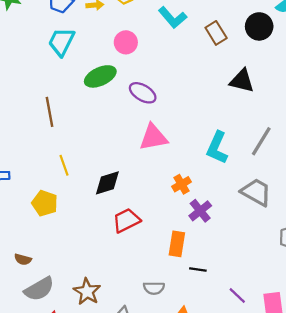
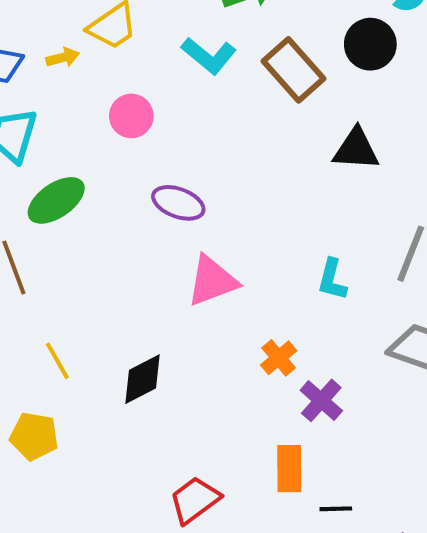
brown rectangle: (216, 33) -> (294, 70), size x1.4
green ellipse: (100, 76) -> (56, 200), moved
cyan L-shape: (217, 148) -> (332, 280), size x0.7
red trapezoid: (126, 220) -> (195, 500), moved

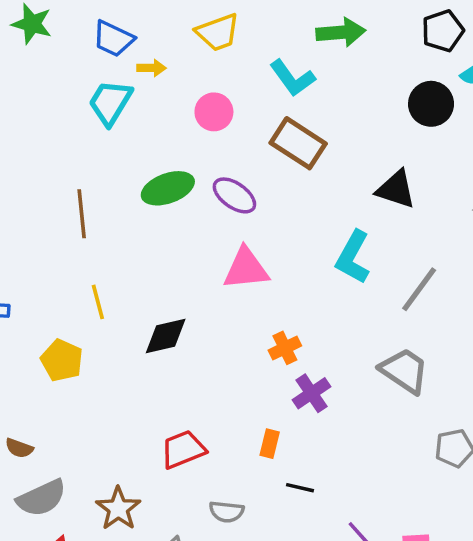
yellow arrow: (63, 58) -> (151, 68), moved
brown rectangle: (294, 70) -> (298, 143), moved, turned -30
green ellipse: (56, 200) -> (168, 188), moved
cyan L-shape: (332, 280) -> (353, 257), moved, size x1.4
orange rectangle: (289, 469) -> (270, 444), size x0.7

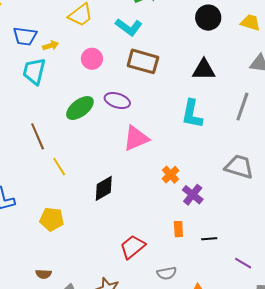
gray line: (419, 289) -> (242, 107), moved
yellow line: (98, 302) -> (59, 167), moved
black line: (300, 488) -> (209, 239), moved

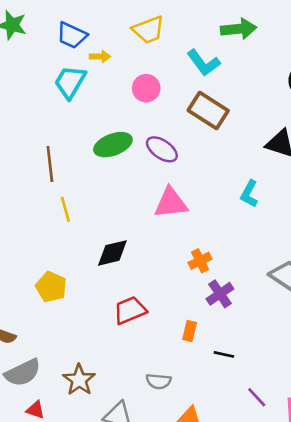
cyan L-shape: (192, 114) -> (249, 194), size x0.7
yellow pentagon: (52, 219) -> (51, 287), moved
red trapezoid: (133, 247) -> (130, 310), moved

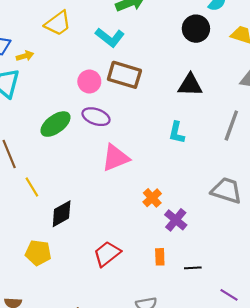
pink circle: (146, 88) -> (89, 82), moved
black diamond: (112, 253) -> (62, 214), moved

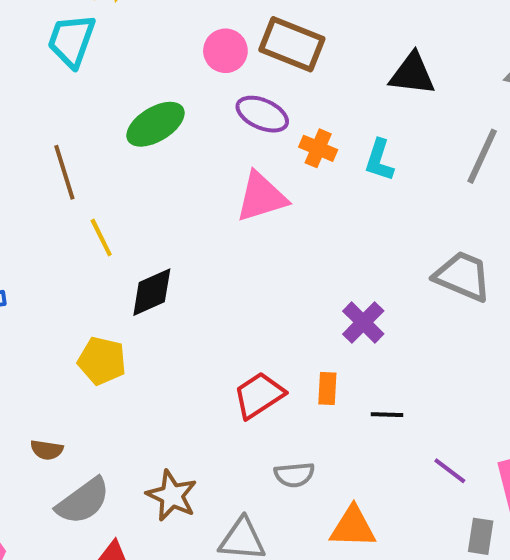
purple ellipse: (96, 117) -> (262, 114), moved
orange cross: (152, 198) -> (318, 148), moved, turned -30
red trapezoid: (107, 254) -> (259, 395), moved

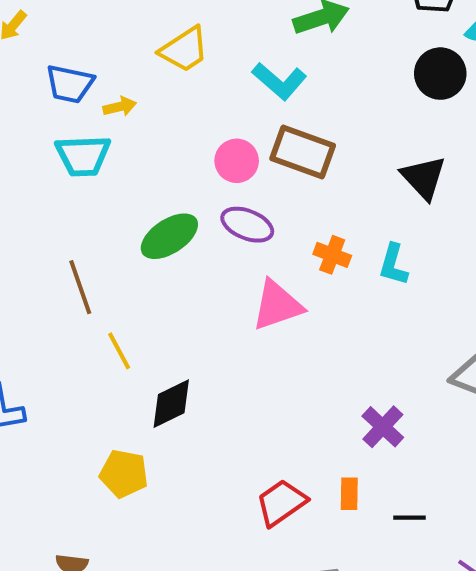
cyan trapezoid: (71, 41) -> (83, 156), turned -110
black triangle: (412, 74) -> (424, 178), turned 42
purple ellipse: (262, 114) -> (247, 225), moved

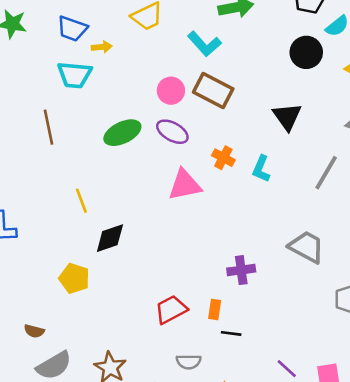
brown line: (80, 287) -> (49, 127), moved
purple cross: (383, 427) -> (241, 270), turned 32
black line: (410, 518) -> (231, 333), moved

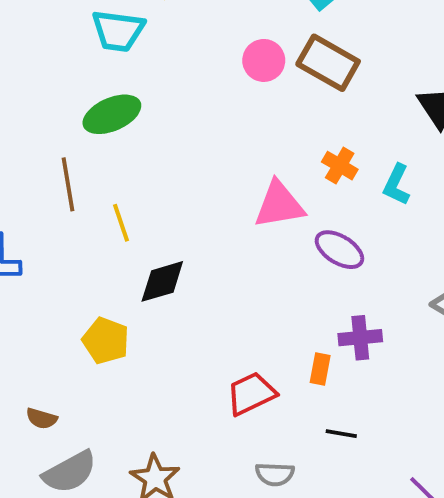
brown line: (49, 127) -> (68, 184), moved
purple ellipse: (172, 132) -> (339, 250), moved
green ellipse: (122, 133) -> (112, 114), moved
orange rectangle: (215, 309) -> (320, 369), moved

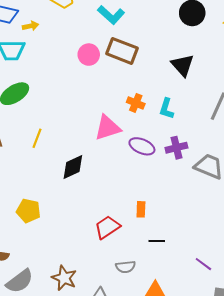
yellow line: (121, 223) -> (37, 138), moved, turned 48
black diamond: (162, 281) -> (73, 167), moved
purple cross: (360, 338) -> (176, 148), moved

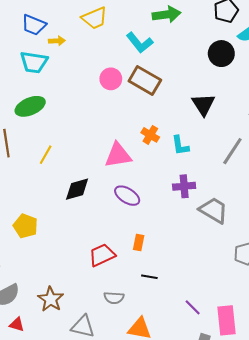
cyan L-shape: (166, 109) -> (180, 145), turned -35
purple ellipse: (142, 146) -> (127, 196), moved

